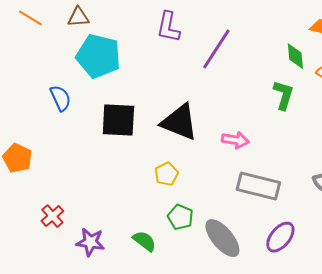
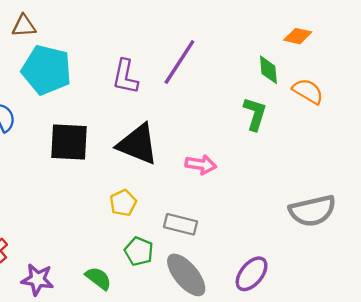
purple L-shape: (168, 27) -> (125, 77), moved
gray rectangle: (258, 186) -> (181, 224), moved, size x0.7

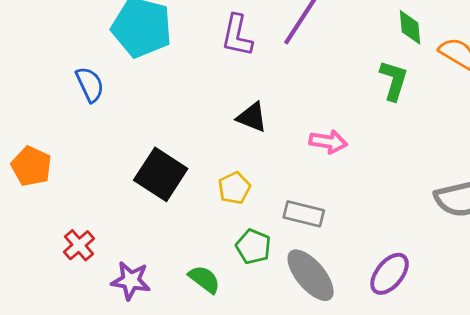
black square: (69, 142) -> (161, 174), moved, turned 30
black triangle: (138, 144) -> (252, 117), size x0.6

